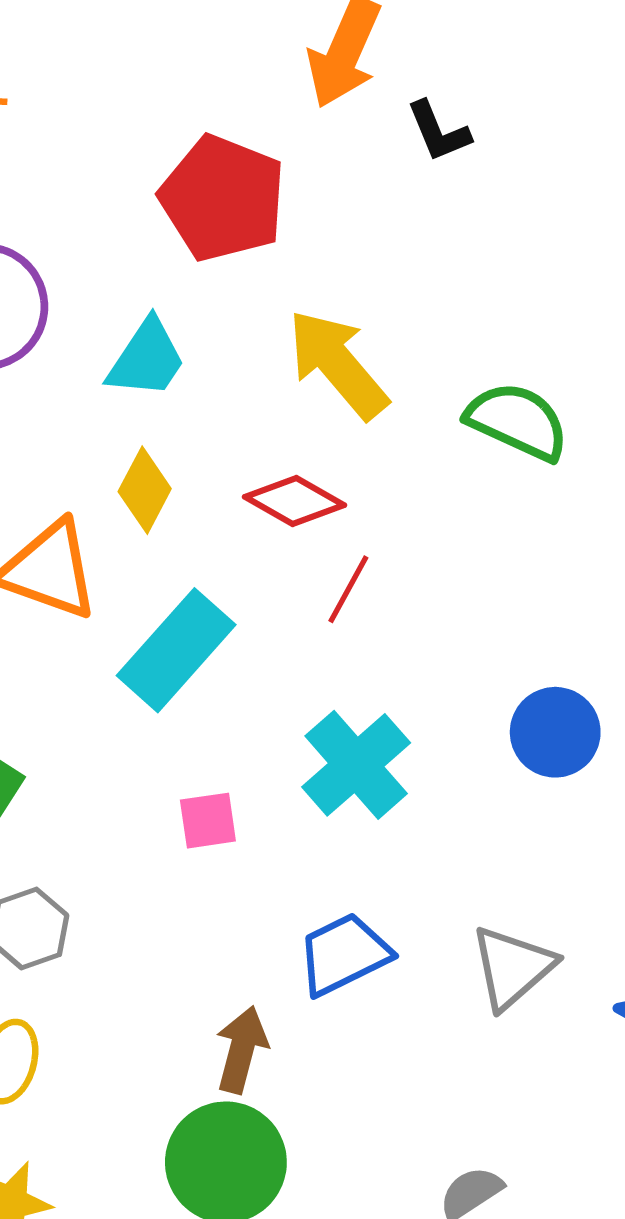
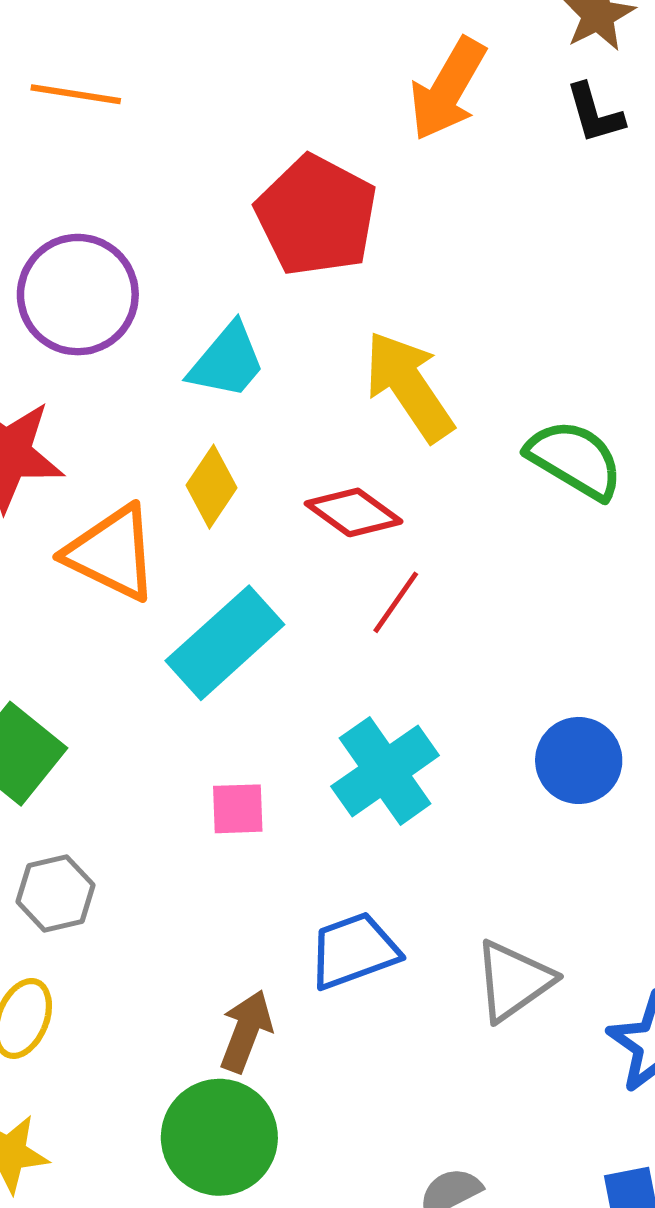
black L-shape: (438, 131) -> (595, 113), moved

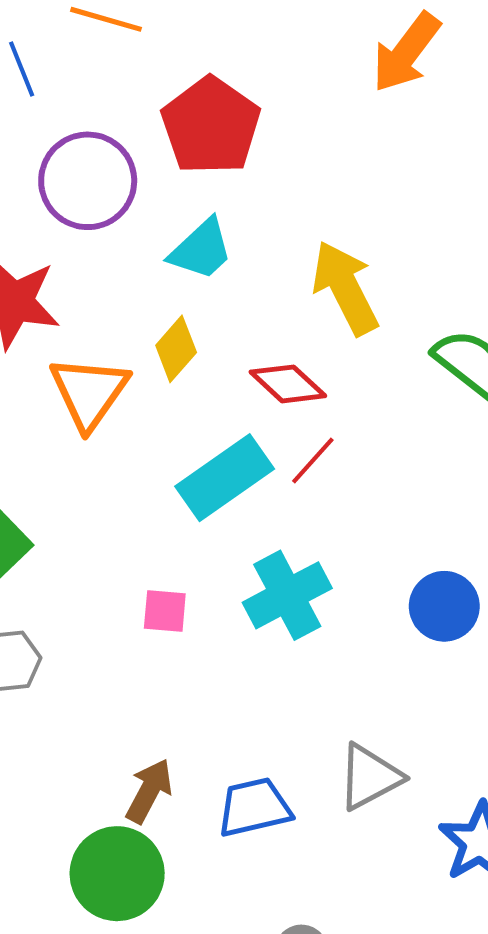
red pentagon: (316, 216) -> (211, 126), moved
orange triangle: (112, 553) -> (89, 392), turned 32
cyan rectangle: (225, 643) -> (225, 478), moved
blue trapezoid: (354, 951) -> (254, 807), moved

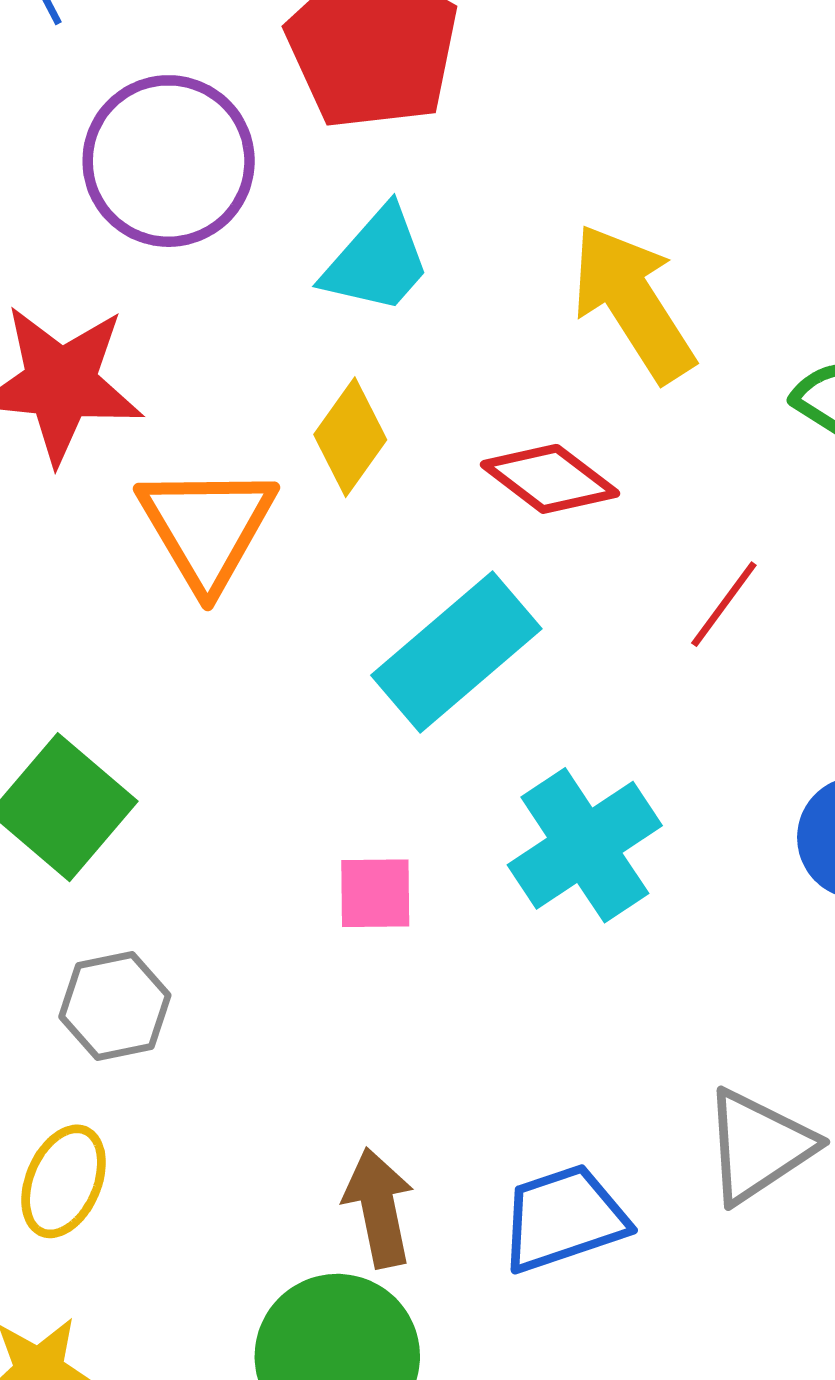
red line: (313, 461) -> (724, 604), moved
brown arrow: (149, 791) -> (379, 1208), turned -34

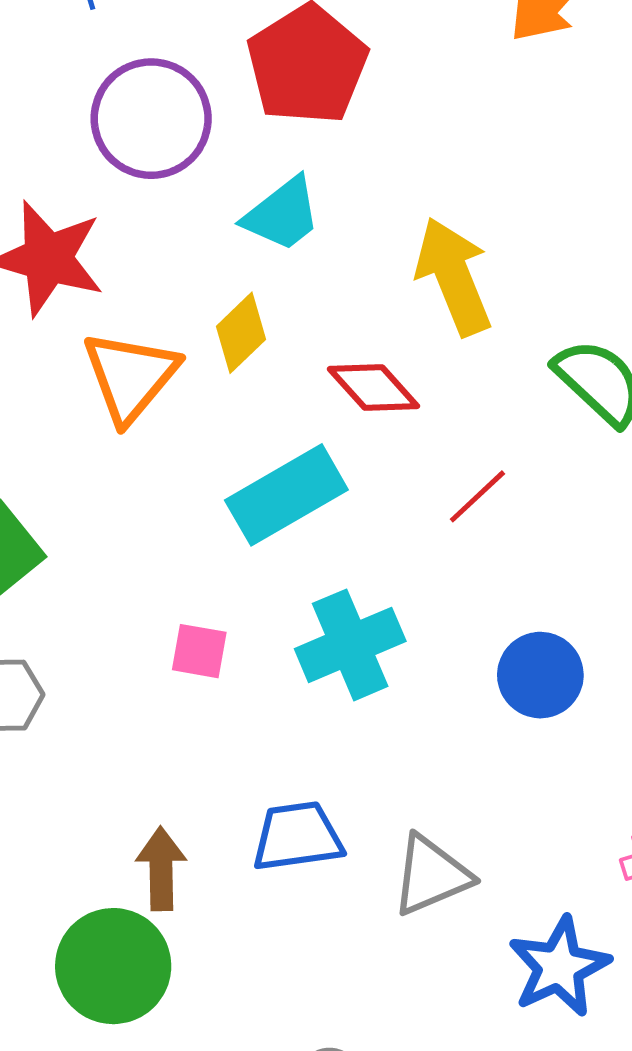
blue trapezoid: (564, 1218) -> (297, 837), moved

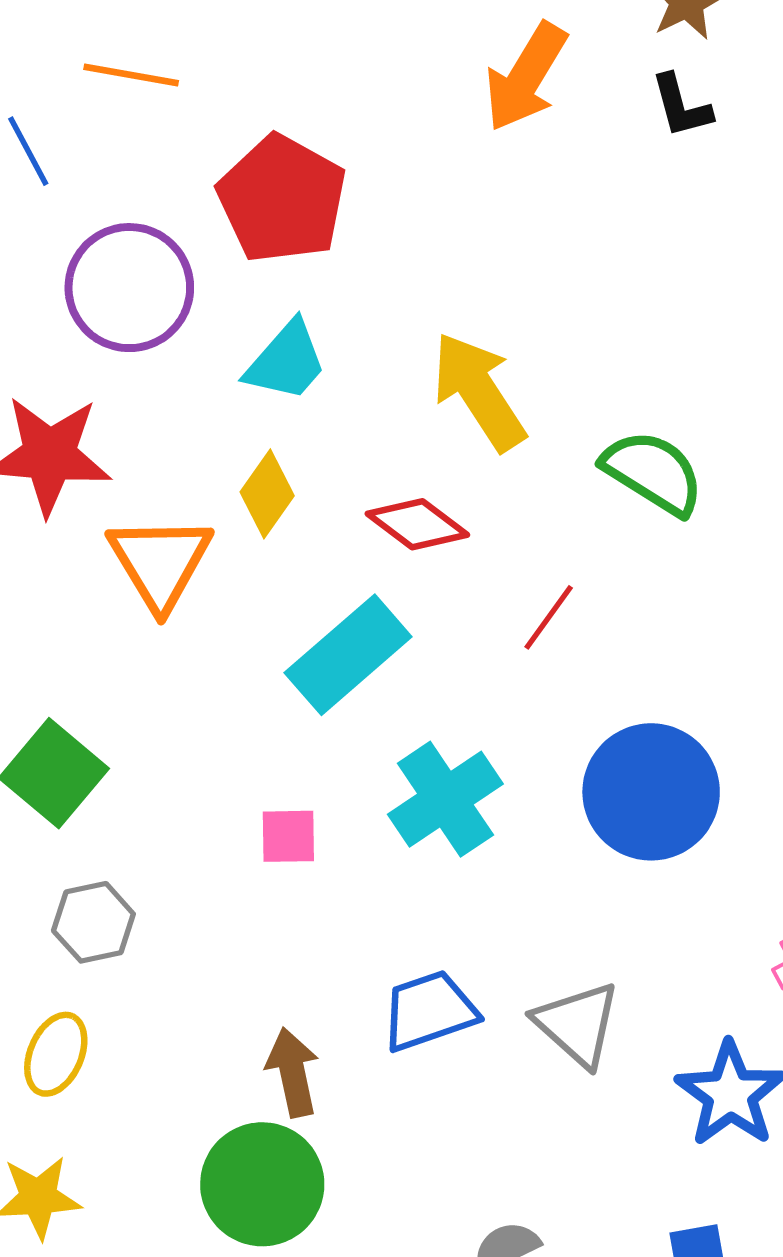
blue circle: (540, 675) -> (651, 792), size x1.5
gray triangle: (431, 875) -> (577, 1024), turned -44

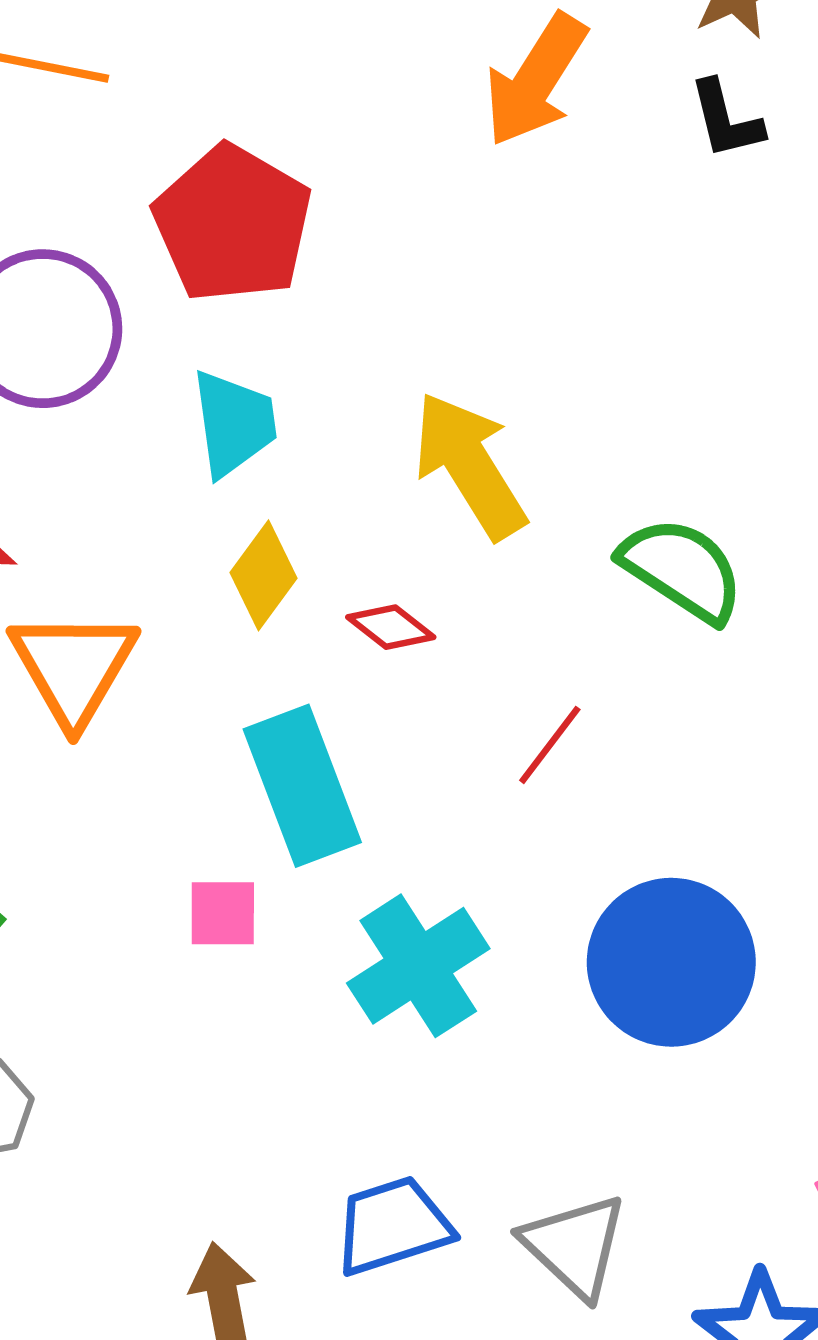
cyan trapezoid: (286, 361) -> (234, 423), turned -50
yellow diamond: (267, 494) -> (264, 575), moved
red diamond: (417, 524) -> (391, 627), size x0.7
cyan rectangle: (348, 655) -> (302, 786), turned -71
pink square: (288, 836) -> (223, 913), moved

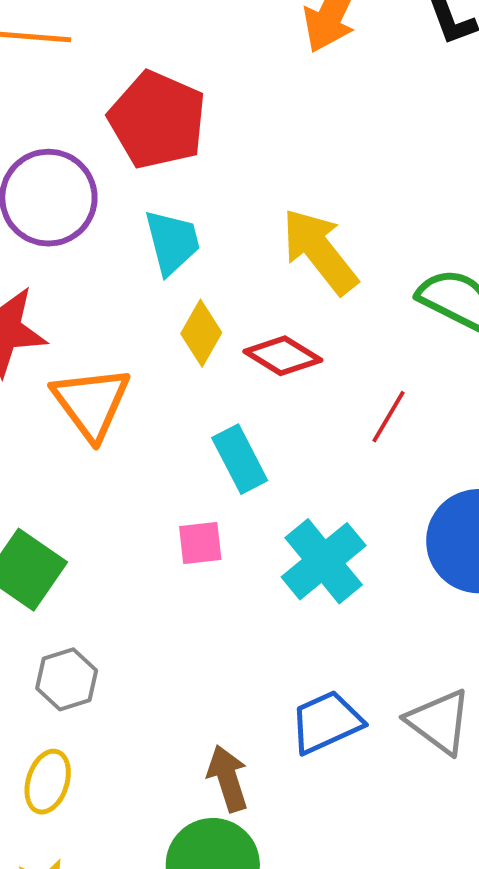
red diamond: (391, 627) -> (283, 356), size x1.4
cyan rectangle: (302, 786) -> (240, 459), size x0.7

